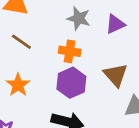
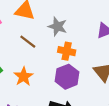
gray star: (79, 18) -> (57, 26), moved

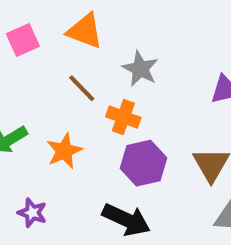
orange cross: (67, 51) -> (123, 117), moved

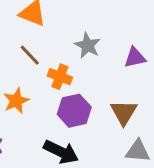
gray star: (140, 69) -> (88, 45), moved

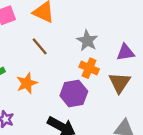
orange cross: (60, 77) -> (89, 68), moved
brown triangle: (124, 112) -> (120, 83), moved

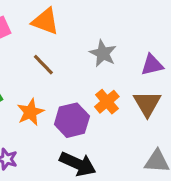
orange cross: (89, 68) -> (107, 102), moved, turned 30
purple hexagon: (74, 94) -> (72, 120), moved

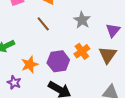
purple triangle: (152, 65) -> (113, 30), turned -42
orange star: (30, 112) -> (30, 64), moved

